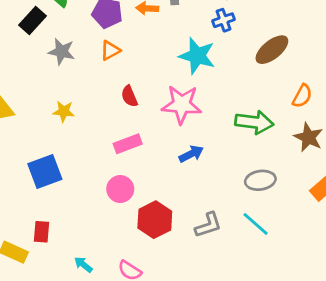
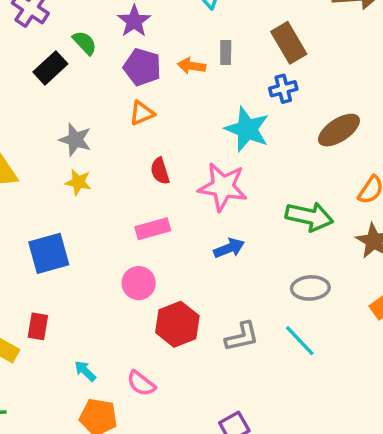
gray star: (62, 52) -> (75, 140), moved

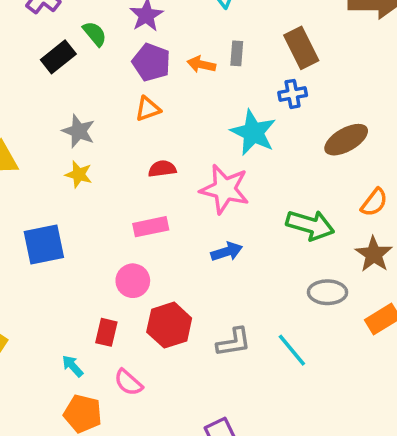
red semicircle: (160, 171) -> (162, 169), turned 96
gray ellipse: (310, 288) -> (327, 292), moved
red rectangle: (38, 326) -> (106, 332), moved

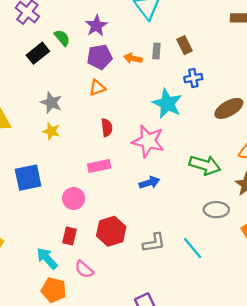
brown rectangle: (301, 48) -> (184, 45), moved, size x0.7
purple pentagon: (151, 62) -> (100, 57), turned -30
red semicircle: (162, 169) -> (107, 128), turned 90
pink circle: (133, 281) -> (74, 198), moved
cyan arrow: (73, 366) -> (47, 258), size x1.5

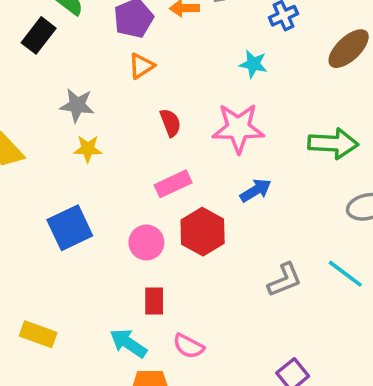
cyan star: (167, 104) -> (253, 64), size x0.6
red hexagon: (111, 231) -> (203, 232), moved

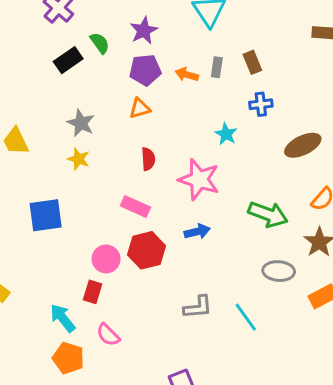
pink rectangle: (173, 184) -> (135, 207), turned 32
pink circle: (146, 242) -> (106, 259), moved

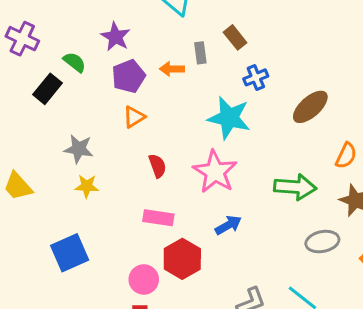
cyan star: (226, 134) -> (229, 118), size x1.8
pink star: (199, 180) -> (215, 172), turned 30

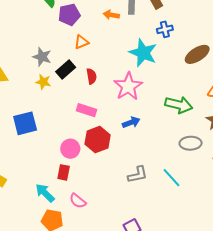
purple pentagon: (129, 76) -> (69, 15), moved
black rectangle: (48, 89) -> (66, 69), moved

